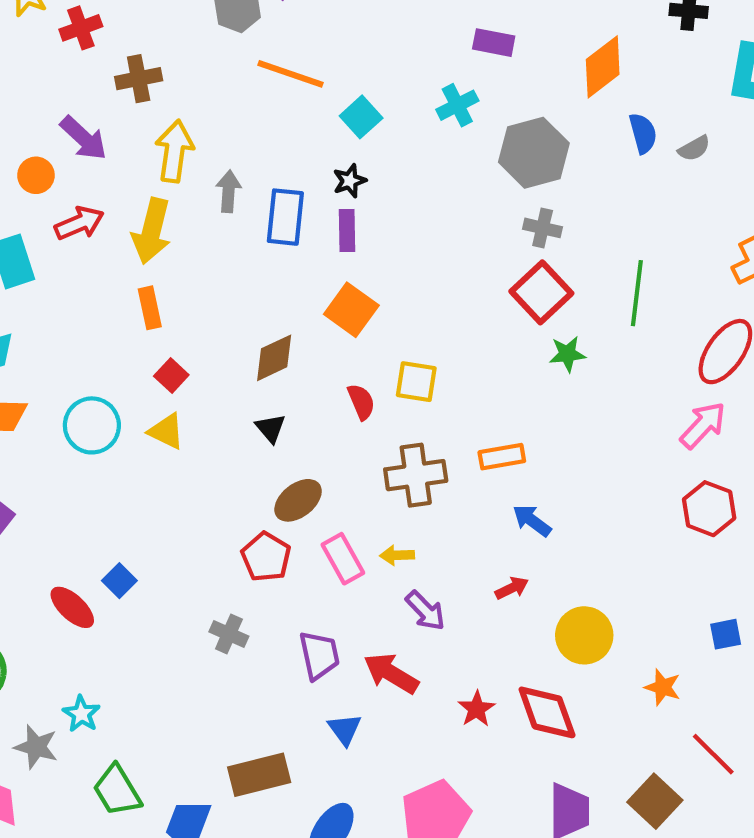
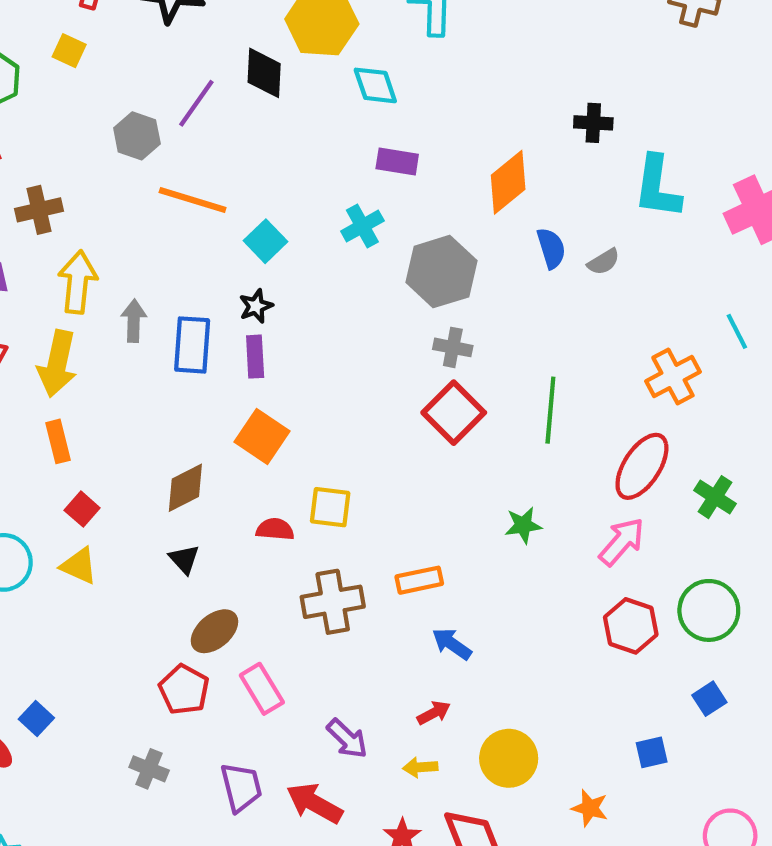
green star: (567, 354) -> (523, 525), moved
red semicircle: (361, 402) -> (275, 529), turned -60
yellow arrow: (397, 555) -> (420, 767), moved

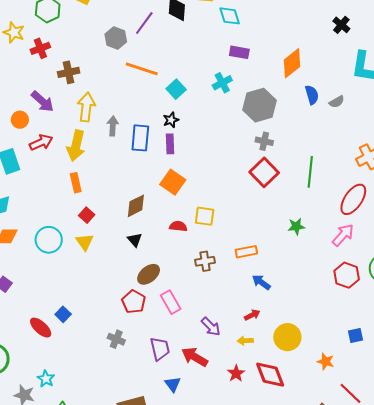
black cross: (593, 123) -> (341, 25), moved, turned 36
yellow triangle: (79, 566) -> (85, 242), turned 30
brown cross: (333, 602) -> (205, 261), size x0.7

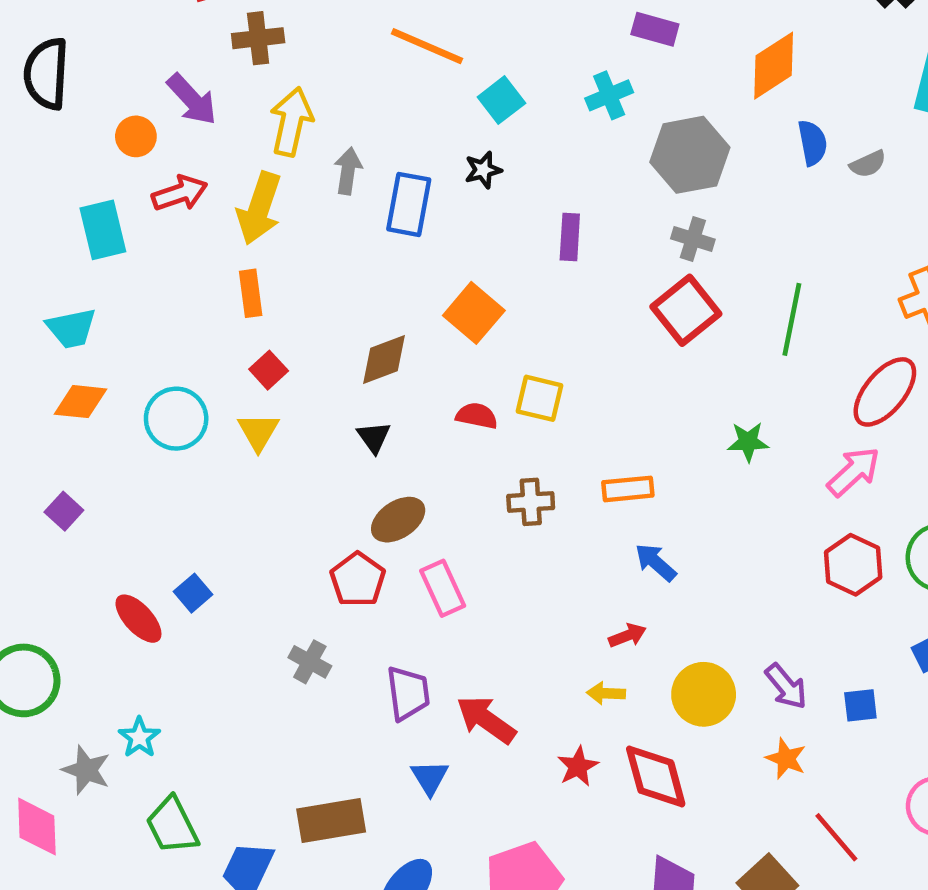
purple rectangle: (170, 144) -> (570, 237), moved
purple arrow: (211, 326) -> (786, 686), moved

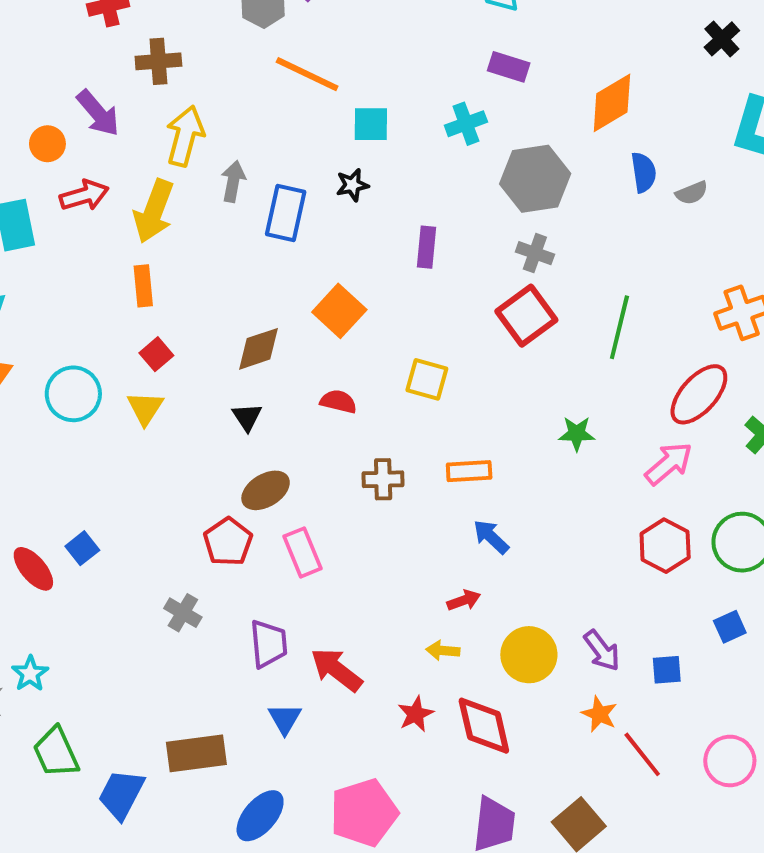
cyan square: (501, 100) -> (371, 124), turned 36
yellow square: (540, 398) -> (427, 379), moved
red line: (836, 837) -> (642, 754), moved

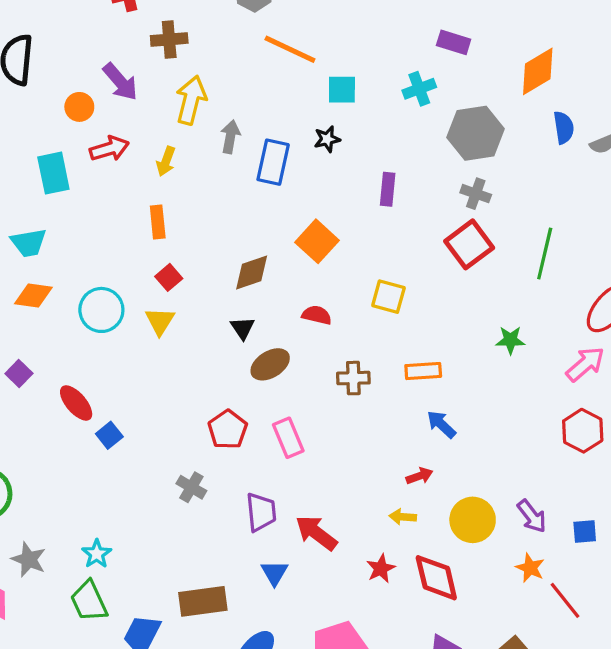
yellow arrow: (154, 211) -> (166, 161), size x0.6
brown ellipse: (266, 490) -> (270, 364), moved
red ellipse: (33, 569) -> (76, 403), moved
cyan star: (30, 674) -> (97, 554), moved

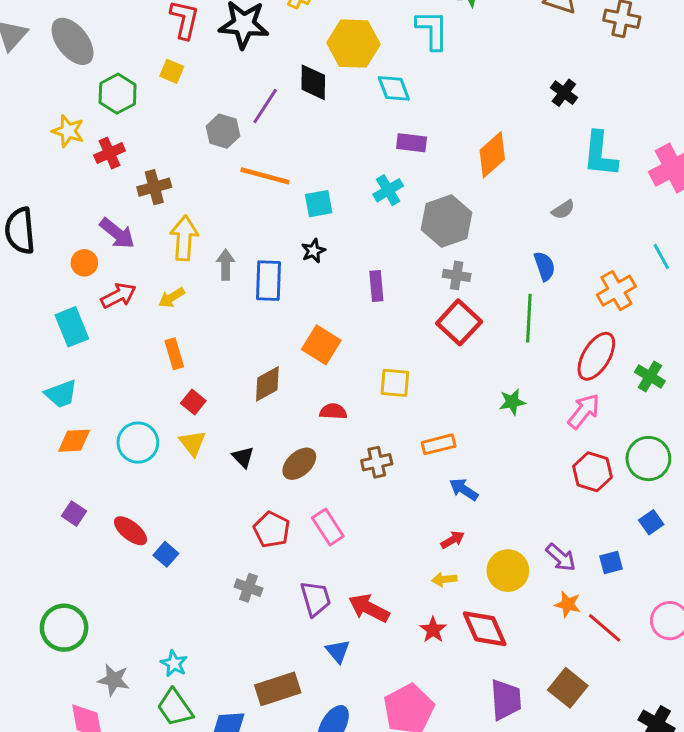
blue semicircle: (564, 128) -> (545, 266), moved
yellow arrow: (166, 161) -> (172, 298), turned 48
black triangle: (243, 328) -> (243, 457), moved

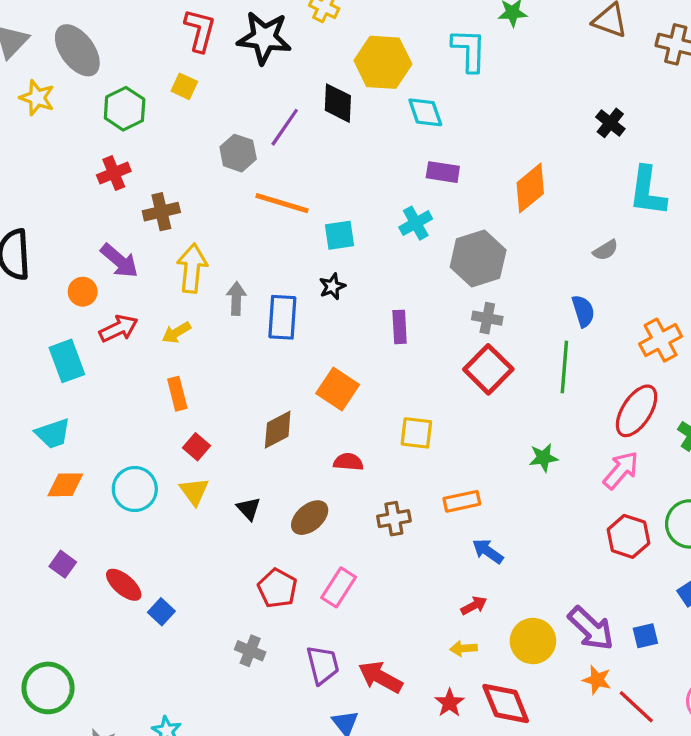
yellow star: (68, 131) -> (37, 98), moved
pink rectangle: (328, 527) -> (339, 587), turned 64
purple arrow: (561, 557) -> (591, 628), size x1.4

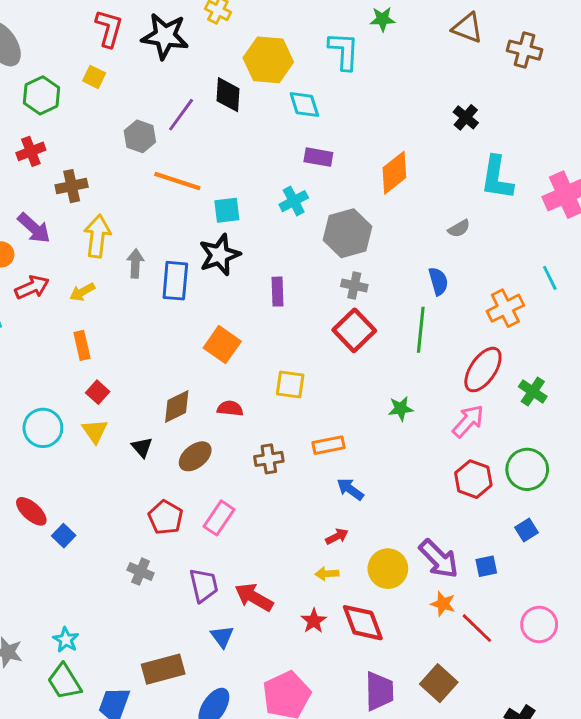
black star: (332, 286) -> (220, 255), size x1.8
brown diamond: (278, 430) -> (177, 407), moved

